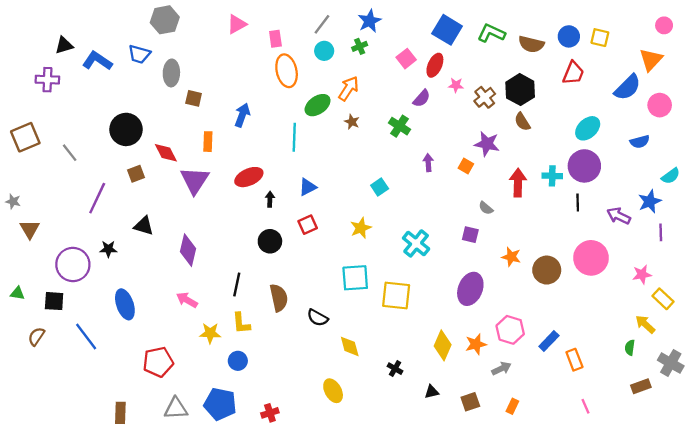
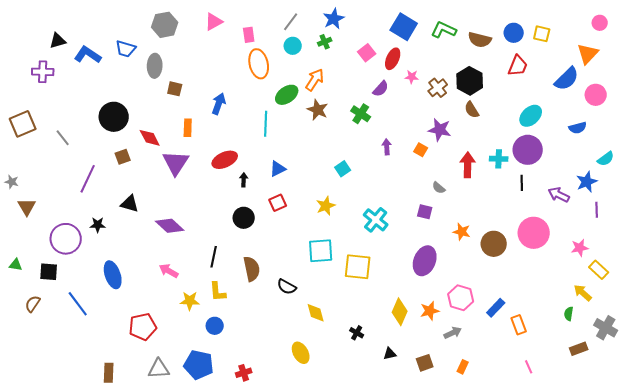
gray hexagon: (165, 20) -> (165, 25), moved
brown star: (352, 122) -> (318, 110), size x1.5
purple diamond: (188, 250) -> (170, 226), turned -60

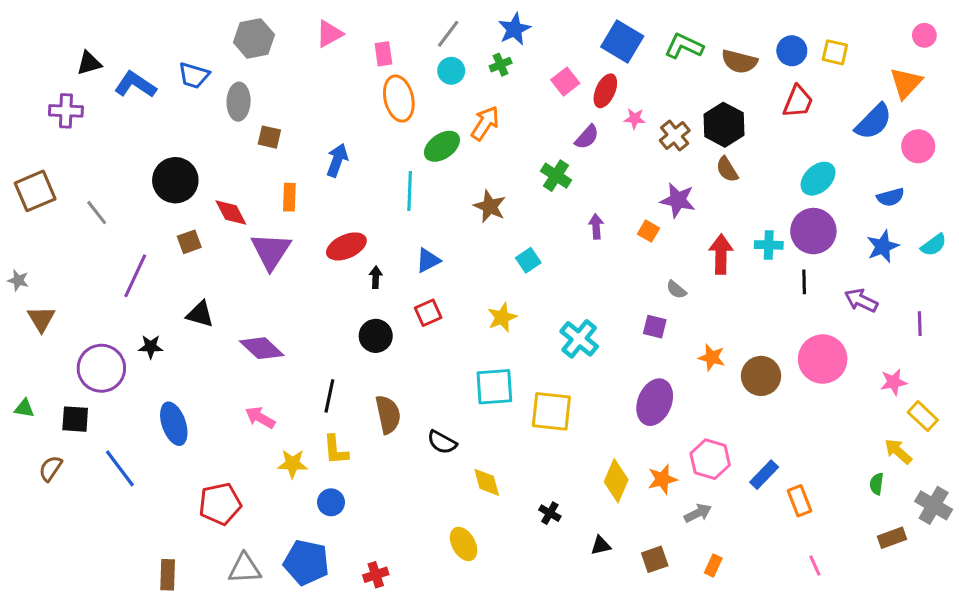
brown star: (318, 110) -> (490, 206), moved
blue star: (587, 182) -> (883, 246), moved

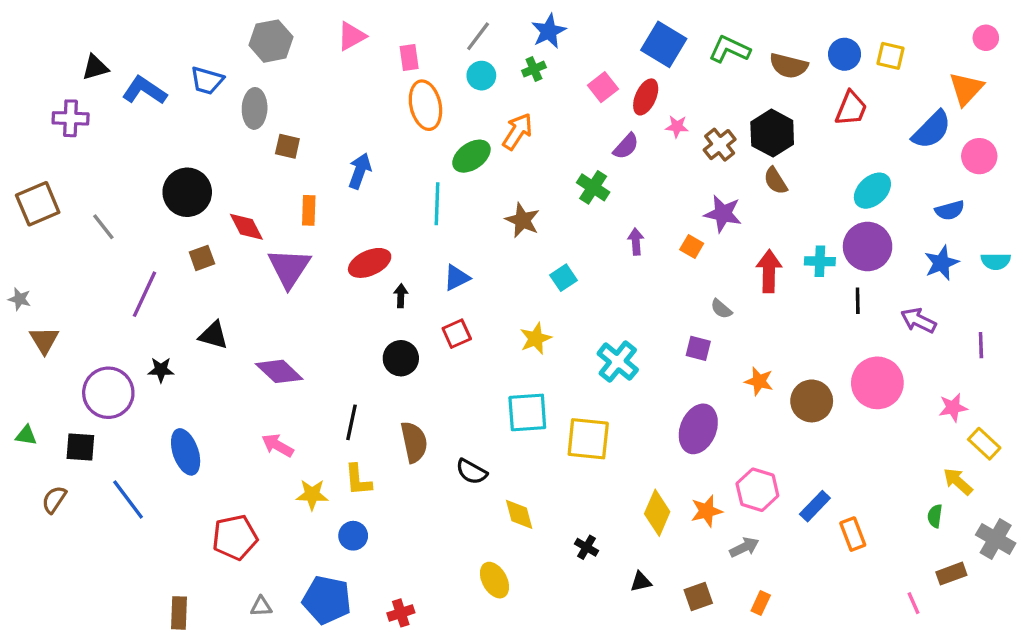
cyan semicircle: (934, 245) -> (996, 261), turned 36
pink line: (815, 566) -> (914, 603), moved
gray triangle: (245, 569) -> (261, 606), size x0.6

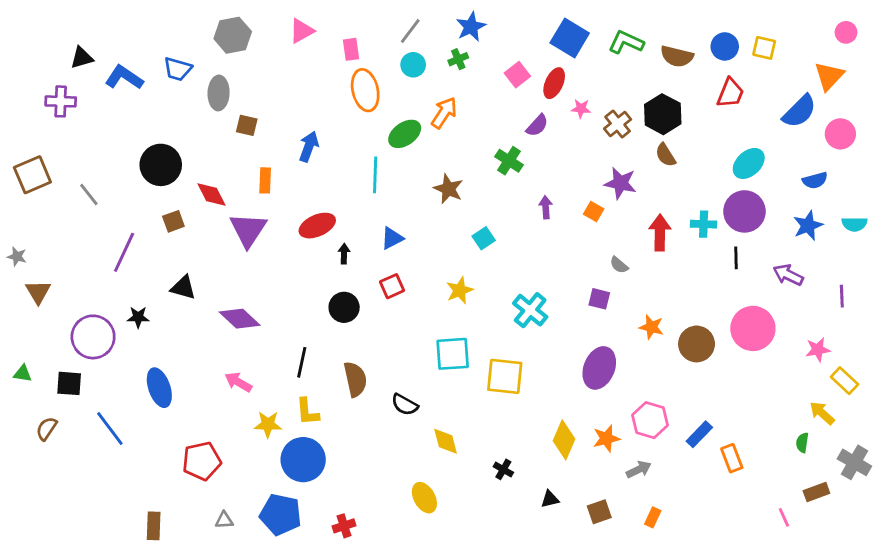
blue circle: (353, 536) -> (303, 460), size x1.8

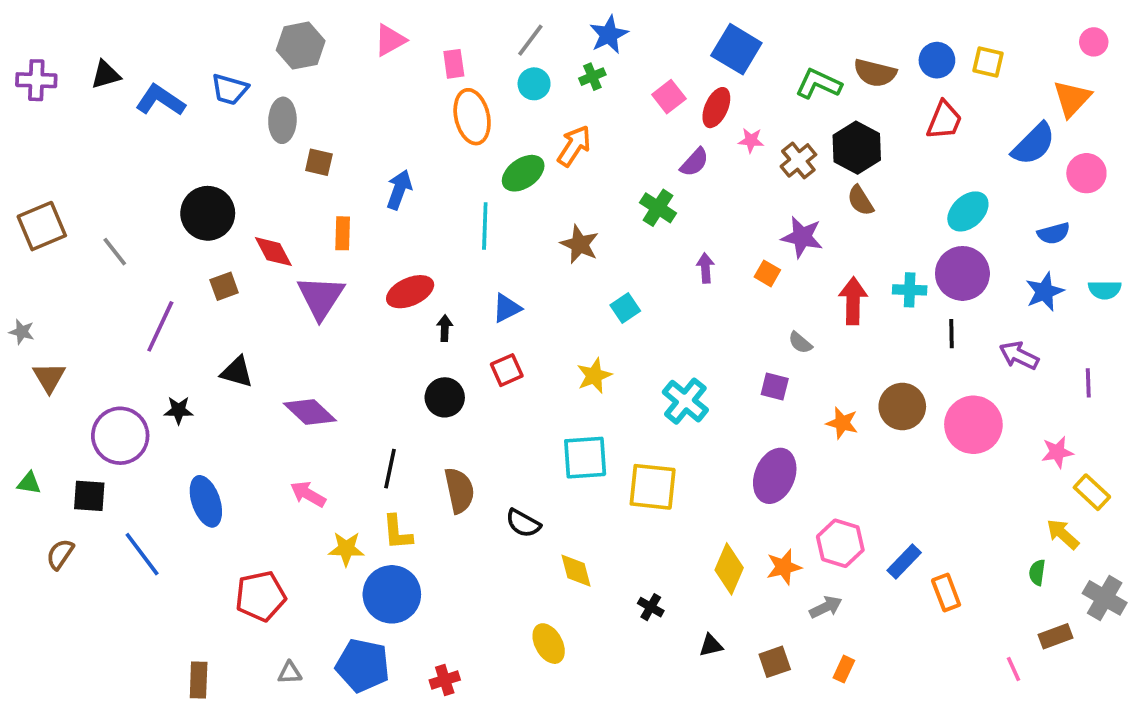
green L-shape: (626, 42) -> (818, 84), moved
purple cross: (61, 101) -> (36, 80), moved
brown circle: (697, 344) -> (902, 407), moved

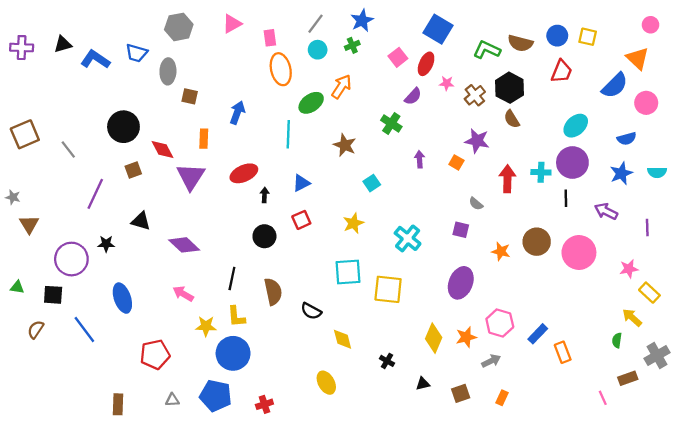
orange triangle: (1072, 98) -> (637, 58), turned -30
gray cross: (1105, 598) -> (657, 356), turned 30

